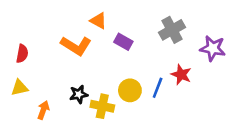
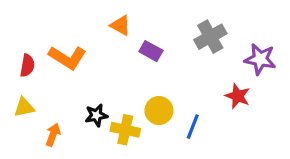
orange L-shape: (76, 46) -> (67, 58), moved
red star: (181, 75) -> (238, 96), moved
blue line: (158, 88) -> (193, 127), moved

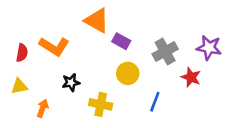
orange triangle: (120, 25) -> (97, 21), size x1.5
gray cross: (210, 37) -> (165, 51), moved
yellow circle: (159, 111) -> (128, 73), moved
black star: (96, 115) -> (71, 82), moved

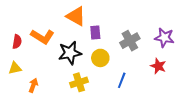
purple rectangle: (121, 41) -> (95, 33), turned 56
red star: (191, 77) -> (158, 66), moved
black star: (71, 82) -> (70, 53), moved, size x1.6
yellow cross: (101, 104) -> (79, 82), turned -30

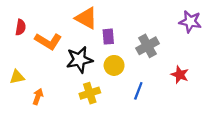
purple star: (164, 38) -> (190, 22), moved
red semicircle: (17, 42) -> (21, 27), moved

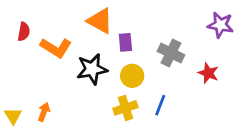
gray cross: (148, 46) -> (171, 53), turned -35
red star: (180, 75) -> (208, 73), moved
yellow triangle: (17, 77) -> (13, 116), moved, turned -49
yellow cross: (90, 93) -> (125, 108), moved

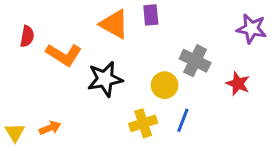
purple rectangle: (125, 42) -> (151, 15), moved
yellow circle: (132, 76) -> (165, 85), moved
orange arrow: (44, 112) -> (50, 128), turned 48

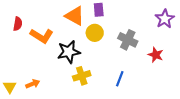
purple star: (252, 29) -> (165, 19), turned 30
yellow circle: (165, 85) -> (95, 33), moved
yellow cross: (143, 123) -> (82, 76), moved

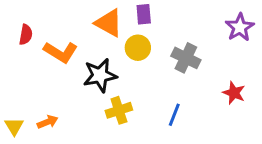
red star: (156, 55) -> (234, 93), moved

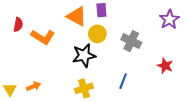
black star: (100, 75) -> (84, 55), moved
yellow cross: (119, 110) -> (84, 88), moved

